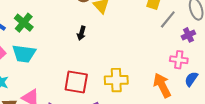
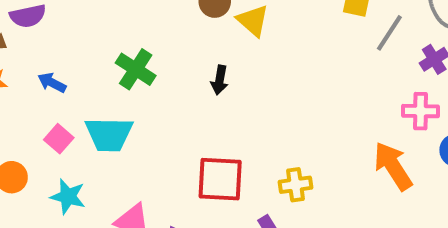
green cross: (24, 23) -> (136, 69), moved
yellow cross: (116, 80) -> (295, 185), moved, size x0.7

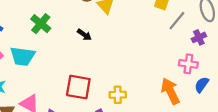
black arrow: (220, 80) -> (84, 35), turned -72

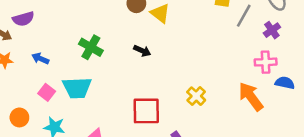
blue semicircle: (202, 85) -> (285, 83), turned 77
yellow cross: (118, 95) -> (196, 96), moved, turned -35

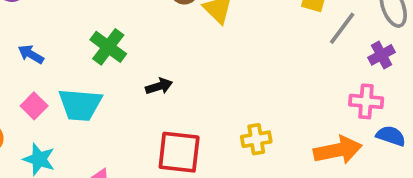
black arrow: (142, 51) -> (159, 86), moved, turned -49
yellow cross: (196, 96) -> (256, 139), turned 30
orange arrow: (251, 97) -> (338, 150), turned 108

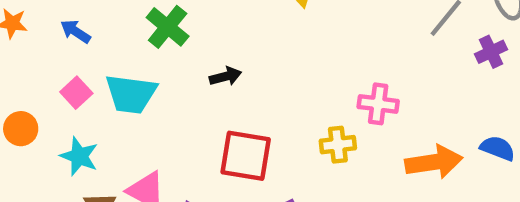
pink cross: (366, 101) -> (378, 104), moved

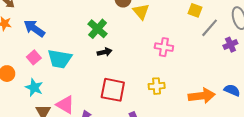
green cross: (168, 27) -> (98, 29), moved
blue arrow: (75, 31) -> (34, 28), size x1.5
pink cross: (378, 104) -> (164, 47), moved

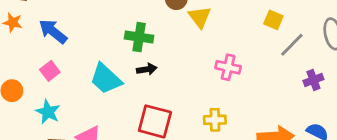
green cross: (98, 29) -> (139, 37), turned -36
purple cross: (230, 45) -> (313, 80), moved
cyan trapezoid: (60, 59) -> (106, 79), moved, turned 30

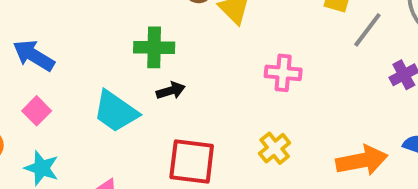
yellow cross: (215, 120) -> (275, 148), turned -30

